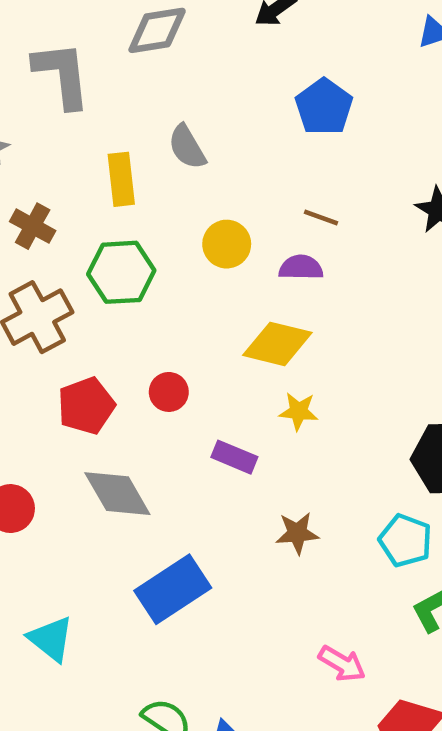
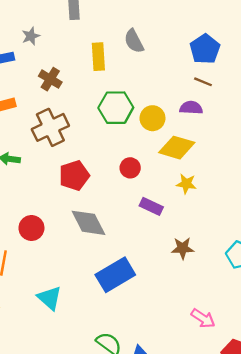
blue pentagon: (324, 107) -> (205, 49), moved
yellow circle: (227, 244) -> (152, 118), moved
green hexagon: (121, 272) -> (116, 108), moved
red circle: (169, 392) -> (130, 168), moved

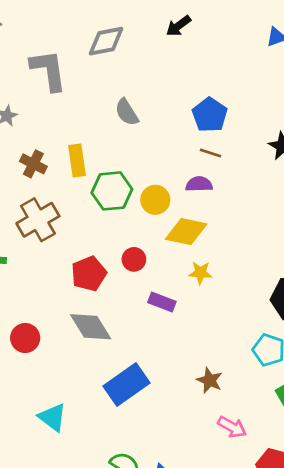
yellow rectangle: (98, 57) -> (77, 160), moved
red pentagon: (74, 176) -> (89, 274), moved
brown star: (183, 248) -> (210, 380), moved, turned 30

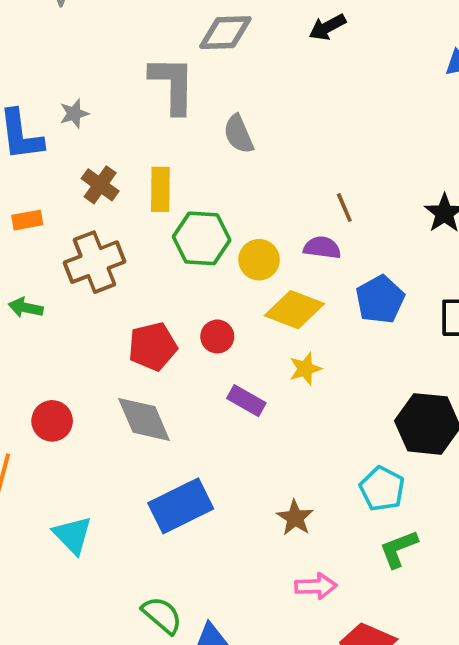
gray L-shape: (48, 70) -> (173, 85), moved
blue pentagon: (210, 115) -> (380, 299), moved
brown line: (210, 153) -> (344, 207), turned 40
yellow star: (200, 273) -> (305, 369), turned -30
pink arrow: (232, 427) -> (316, 586), turned -40

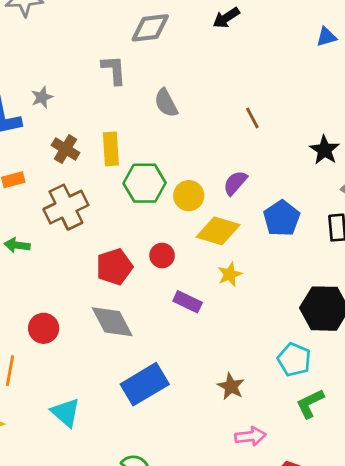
gray L-shape: (173, 85) -> (114, 70), size x0.7
brown line: (344, 207) -> (252, 118), moved
purple semicircle: (322, 248) -> (235, 183), turned -52

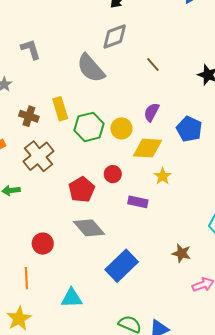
gray diamond: (150, 28) -> (115, 37), moved
gray L-shape: (114, 70) -> (31, 49), moved
gray semicircle: (166, 103) -> (91, 68), size x1.5
cyan triangle: (66, 412) -> (72, 298), turned -30

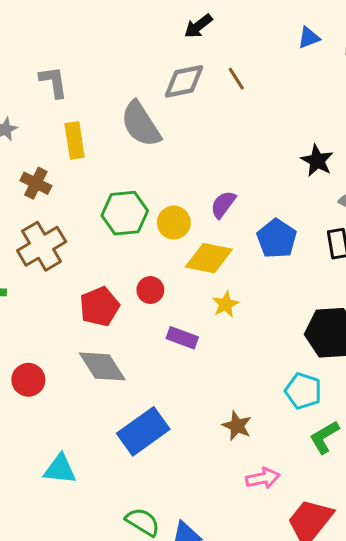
brown line: (153, 64) -> (236, 79), moved
yellow rectangle: (60, 109) -> (75, 140), moved

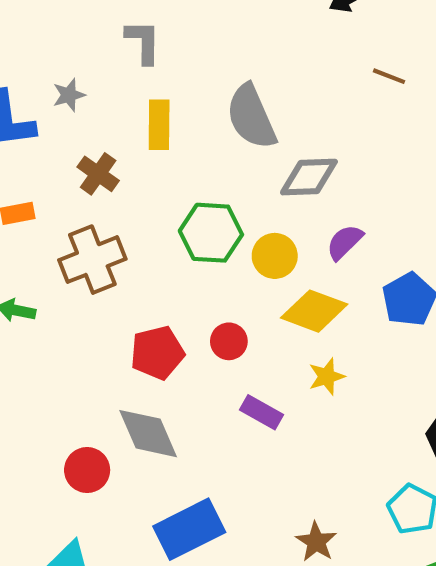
brown line: (236, 79) -> (389, 76), turned -45
gray diamond: (184, 81) -> (309, 177), moved
red circle: (28, 380) -> (87, 470), moved

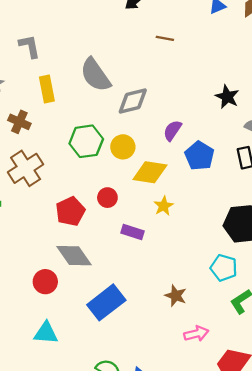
purple semicircle: (345, 242) -> (172, 130), moved

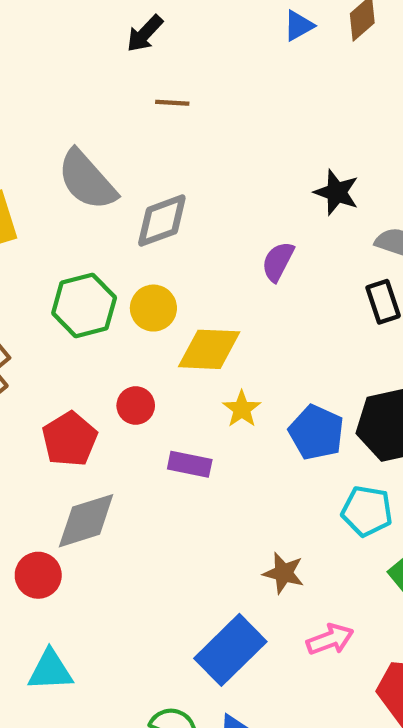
brown line: (165, 38) -> (172, 103), moved
purple semicircle: (172, 130) -> (278, 261), moved
blue pentagon: (200, 156) -> (316, 432), moved
gray diamond: (74, 256) -> (86, 521), turned -66
blue rectangle: (106, 302) -> (230, 650), moved

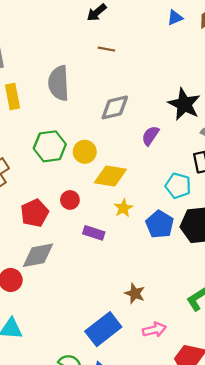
gray semicircle: (87, 180) -> (59, 83), turned 32
black star: (337, 192) -> (184, 104), size x1.4
gray diamond: (162, 221) -> (115, 107), moved
cyan pentagon: (367, 511) -> (178, 186), moved

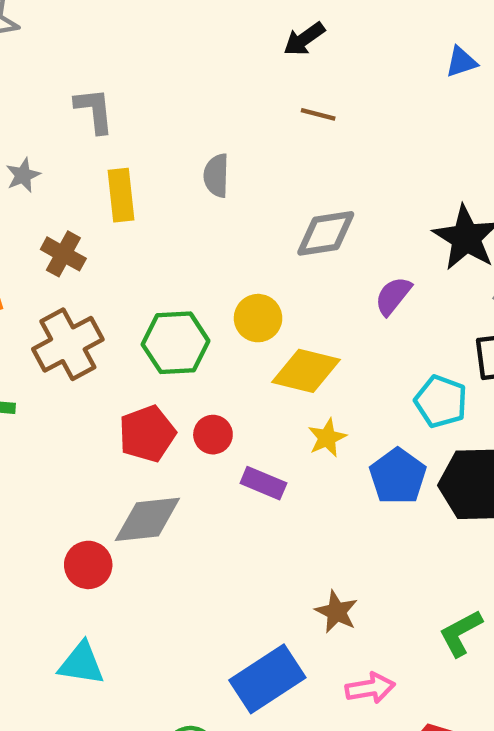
gray semicircle: (59, 83) -> (216, 175), size x0.6
green hexagon: (50, 146) -> (176, 343), moved
red circle: (70, 200) -> (213, 435), moved

